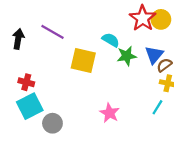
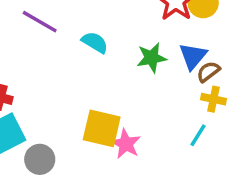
cyan semicircle: (111, 40) -> (95, 42), moved
yellow square: (83, 60) -> (102, 128), moved

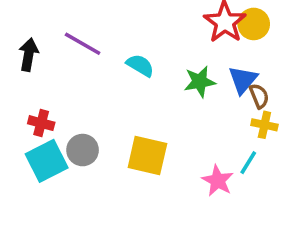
brown semicircle: (208, 72) -> (259, 96), turned 105
pink star: (126, 144) -> (218, 181), moved
gray circle: (40, 159) -> (83, 150), moved

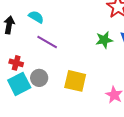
purple line: (83, 44) -> (47, 42), moved
cyan semicircle: (140, 65) -> (36, 17), moved

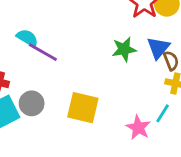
cyan semicircle: (36, 17) -> (27, 38), moved

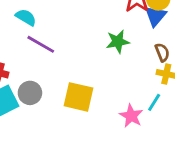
cyan semicircle: (27, 38) -> (26, 17), moved
blue triangle: (158, 48) -> (155, 16), moved

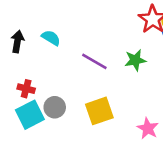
purple line: (41, 44) -> (94, 61), moved
yellow square: (79, 97) -> (99, 111), turned -32

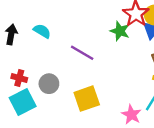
green star: (135, 60) -> (120, 31), moved, turned 30
gray circle: (55, 107) -> (49, 84), moved

